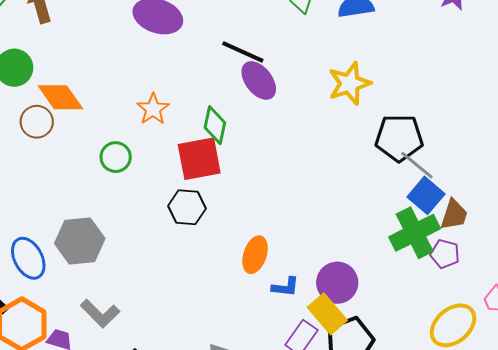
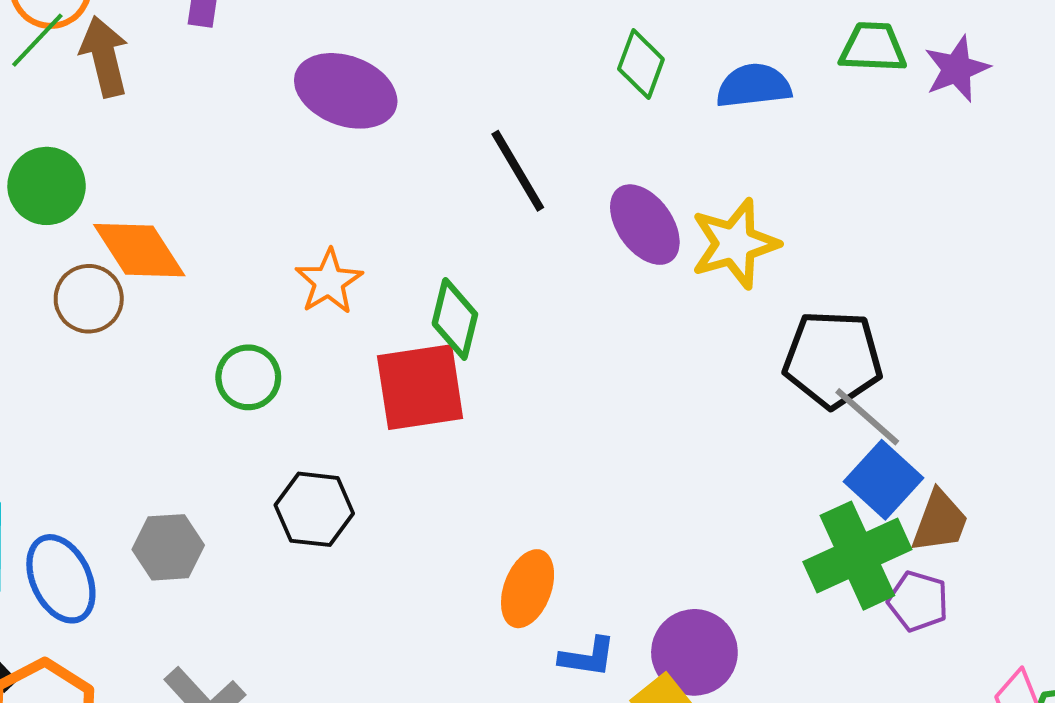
black line: (243, 52) -> (518, 171), turned 33
purple ellipse: (259, 80) -> (645, 225), moved
black hexagon: (187, 207) -> (314, 509), moved
gray hexagon: (80, 241) -> (168, 547), size x0.7

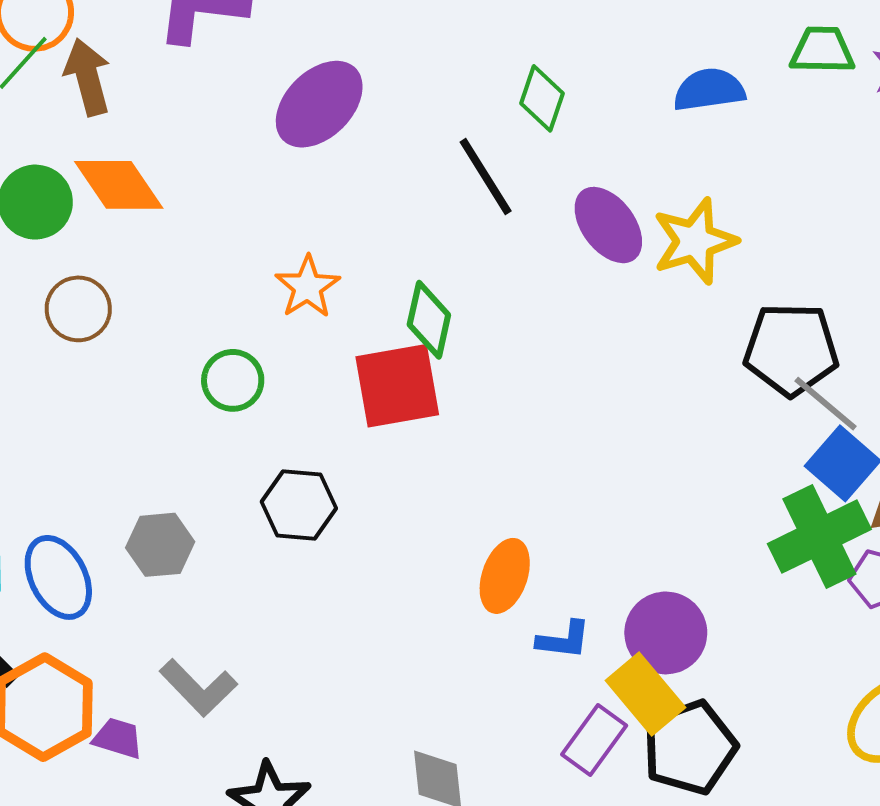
green diamond: (641, 64) -> (542, 98), moved
purple ellipse: (346, 91) -> (319, 104), turned -64
orange diamond: (139, 250) -> (119, 185), moved

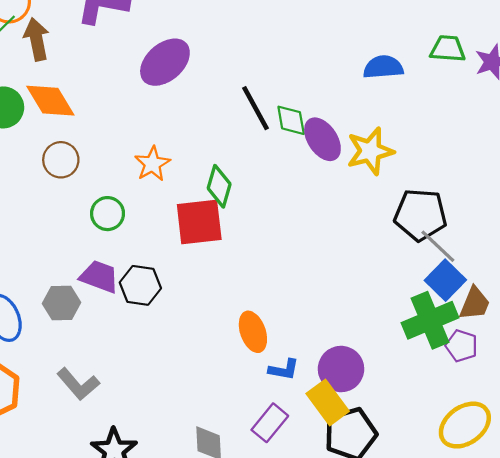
green diamond: (542, 98) -> (291, 120), moved, turned -32
brown circle: (78, 309) -> (61, 160), moved
orange ellipse: (505, 576) -> (253, 332), turned -42
purple trapezoid: (118, 738) -> (99, 277), moved, size x1.4
purple rectangle: (594, 740) -> (270, 423), moved

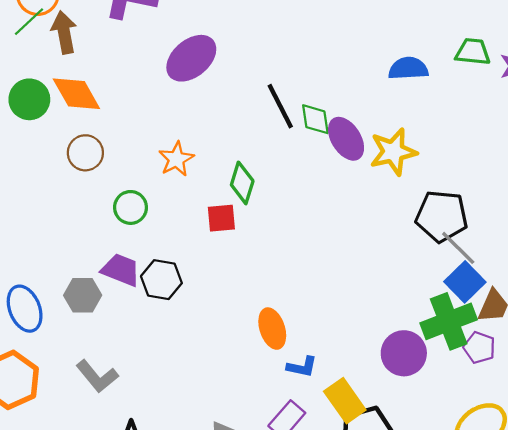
red square: (199, 222) -> (221, 218), size x0.6
purple circle: (341, 369) -> (404, 353), moved

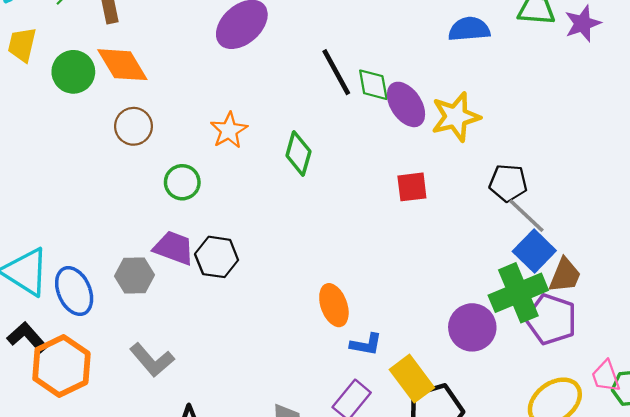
black pentagon: (442, 216) -> (508, 183), size x0.7
red square: (221, 218) -> (412, 187), moved
purple pentagon: (479, 348) -> (551, 319), size x1.5

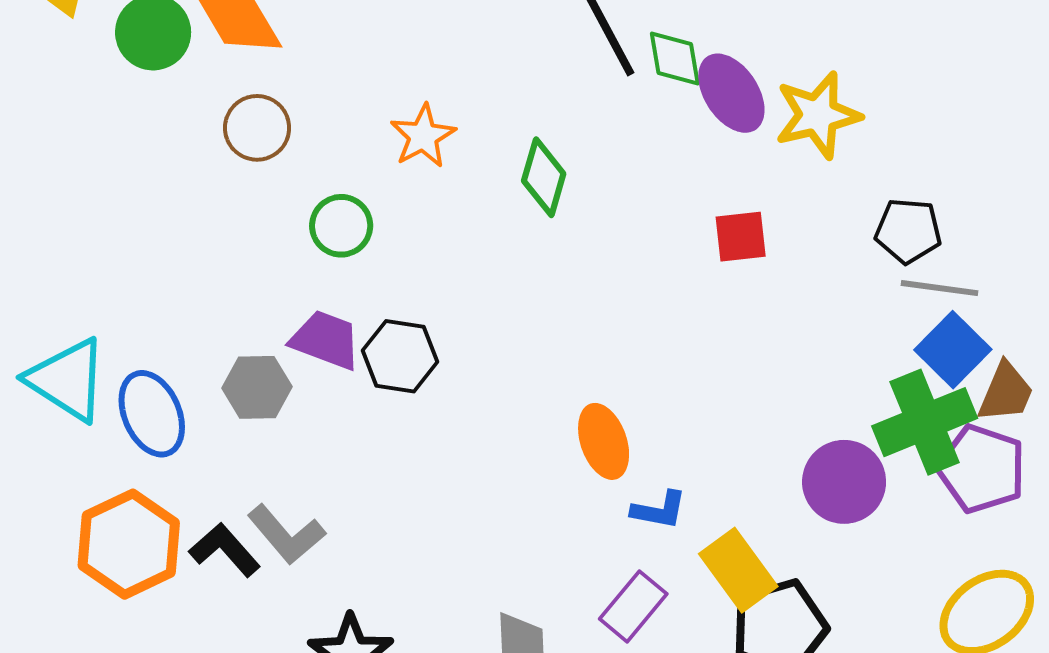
gray line: (526, 216) -> (939, 288), turned -36
black L-shape: (27, 337) -> (225, 550), moved

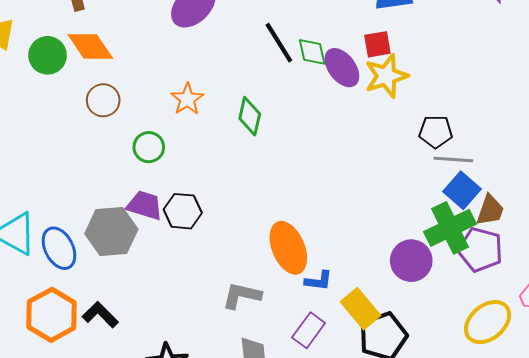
red square: (741, 237) -> (377, 44), moved
gray hexagon: (257, 387) -> (111, 232), size x1.5
orange ellipse: (604, 441) -> (288, 248), size x1.4
gray L-shape: (286, 534) -> (242, 295), moved, turned 147

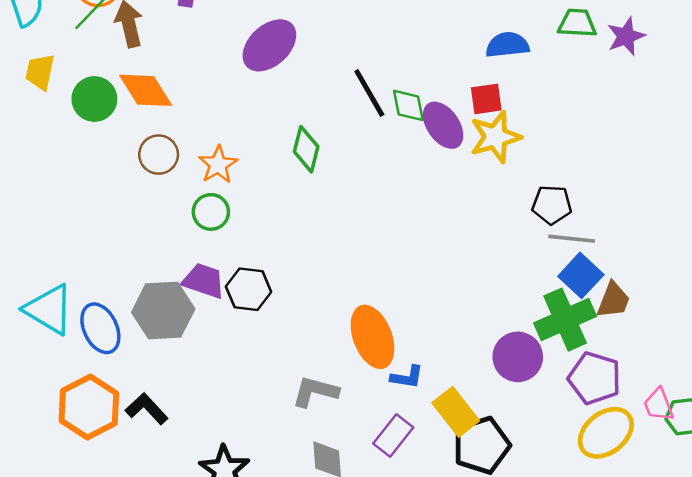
orange star: (187, 99) -> (218, 165), moved
green diamond: (250, 116) -> (306, 149), moved
purple pentagon: (480, 250) -> (595, 378), moved

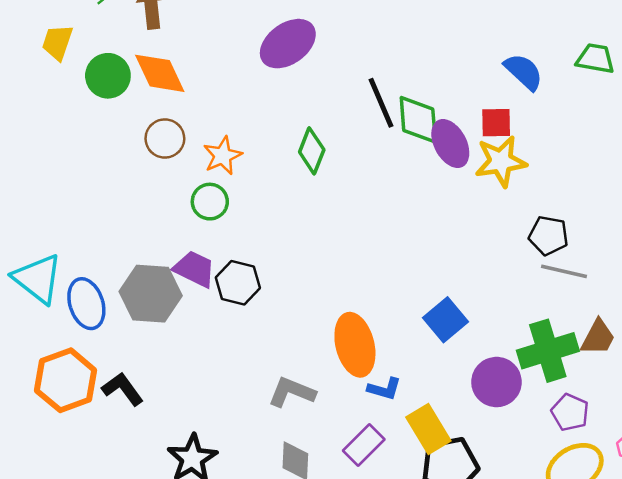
blue semicircle: (507, 45) -> (524, 72), turned 42
green diamond: (408, 105) -> (418, 120), size x1.4
blue square: (581, 275) -> (445, 320), moved
purple pentagon: (595, 378) -> (570, 412), size x0.7

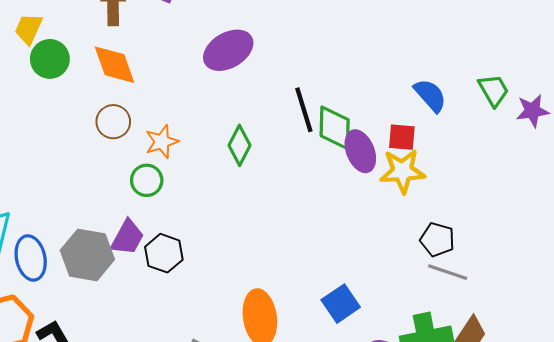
green trapezoid: (595, 59) -> (494, 90), turned 44
green circle: (108, 76) -> (50, 59), moved
purple trapezoid: (194, 269) -> (127, 237), turned 87

